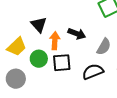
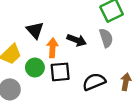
gray semicircle: (104, 47) -> (106, 38), moved, turned -48

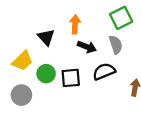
orange arrow: (52, 48) -> (75, 24), moved
black semicircle: (94, 82) -> (104, 71), moved

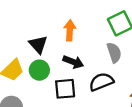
black arrow: (87, 47) -> (73, 62), moved
green circle: (46, 74) -> (39, 70), moved

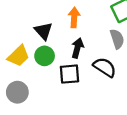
black arrow: (73, 62) -> (77, 48), turned -96
black semicircle: (101, 82) -> (105, 67), turned 55

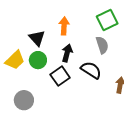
black square: (70, 74) -> (60, 76), turned -30
gray circle: (17, 92) -> (24, 100), moved

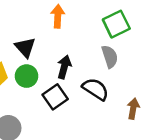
orange arrow: (64, 26) -> (58, 16), moved

